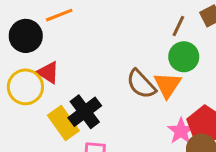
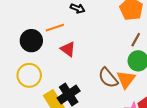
red triangle: (48, 72) -> (68, 49), moved

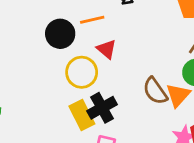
yellow circle: (29, 75) -> (82, 72), moved

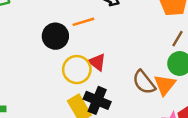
red triangle: (107, 49) -> (97, 62), moved
black cross: (102, 108) -> (97, 100), turned -35

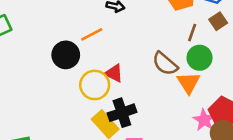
brown semicircle: (144, 82) -> (165, 64), moved
black cross: (97, 100) -> (122, 113), turned -30

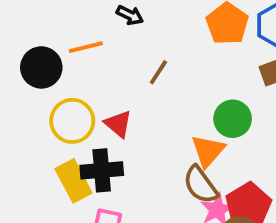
brown line: (192, 33) -> (158, 72), moved
brown semicircle: (165, 64) -> (200, 185), moved
red triangle: (114, 73) -> (118, 124), moved

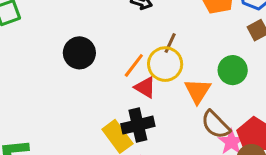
orange line: (86, 47) -> (134, 65), moved, turned -30
yellow circle: (72, 121) -> (165, 64), moved
orange triangle: (208, 151) -> (198, 91), moved

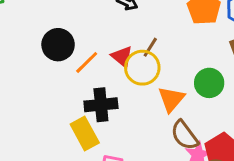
orange line: (134, 65) -> (87, 62), moved
red triangle: (145, 87) -> (122, 57), moved
black cross: (138, 125) -> (101, 105), moved

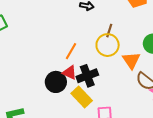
black circle: (58, 45) -> (56, 82), moved
red triangle: (122, 57) -> (70, 73), moved

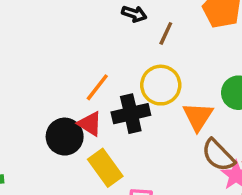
brown line: (109, 31) -> (166, 33), moved
black cross: (87, 76) -> (131, 114), moved

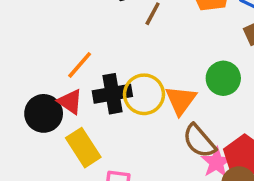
yellow circle: (161, 85) -> (144, 94), moved

